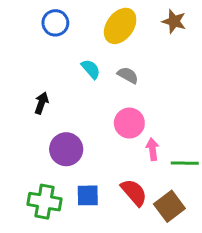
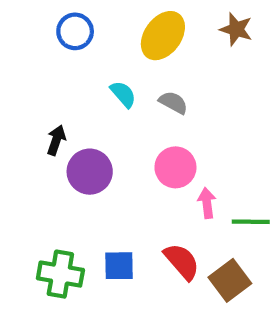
purple circle: (66, 149) -> (90, 172), moved

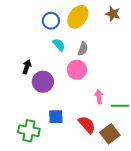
blue circle: (75, 31) -> (51, 21), moved
gray semicircle: (173, 103) -> (83, 49), turned 80
pink circle: (175, 167) -> (77, 70), moved
blue square: (119, 266) -> (56, 117), moved

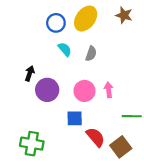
pink circle: (77, 70) -> (84, 91), moved
pink arrow: (99, 97) -> (109, 90), moved
blue square: (56, 117) -> (75, 118), moved

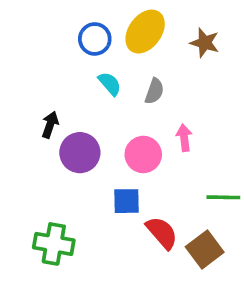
brown star: (124, 15) -> (205, 43), moved
pink arrow: (109, 90) -> (184, 138), moved

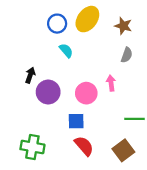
gray semicircle: (154, 91) -> (127, 55), moved
red semicircle: (162, 233) -> (84, 146), moved

